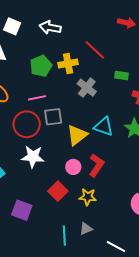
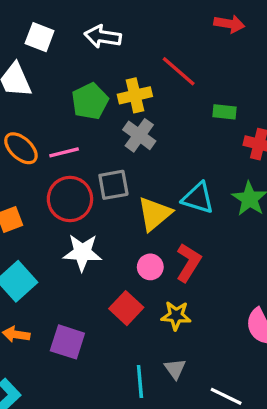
gray cross: (87, 88) -> (139, 135), moved
pink line: (37, 98) -> (64, 152), moved
gray triangle: (86, 229) -> (175, 369), turned -40

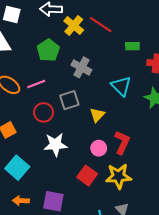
yellow cross: (135, 95) -> (74, 25), moved, turned -30
cyan triangle: (198, 198) -> (121, 86), moved, turned 35
red circle: (70, 199) -> (44, 112), size x0.7
yellow triangle: (155, 214) -> (97, 115), size x0.7
yellow star: (176, 316) -> (119, 176), size x1.4

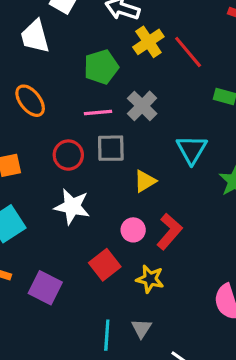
pink line: (36, 84) -> (98, 113), moved
yellow star: (119, 176) -> (150, 279), size x0.7

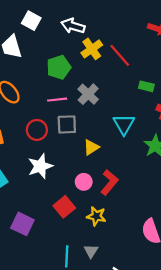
white star: (72, 207) -> (40, 166), turned -30

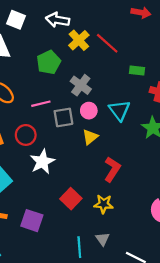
pink line: (57, 100) -> (41, 104), moved
red circle: (37, 130) -> (26, 135), moved
pink circle: (84, 182) -> (89, 111), moved

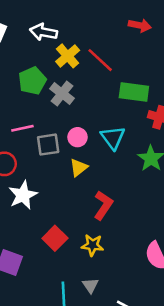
green rectangle: (137, 70) -> (134, 92), size x1.6
gray cross: (81, 85) -> (62, 94), moved

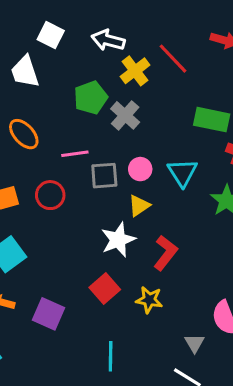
red line: (100, 60) -> (173, 59), moved
white star: (23, 195) -> (118, 240), moved
gray triangle: (90, 285) -> (194, 343), moved

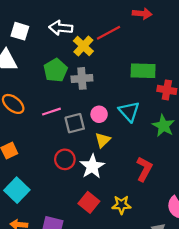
red line: (173, 59) -> (109, 33), turned -65
gray cross: (125, 115) -> (82, 78), turned -36
red circle: (50, 195) -> (65, 159), moved
red L-shape: (165, 253) -> (144, 169), moved

